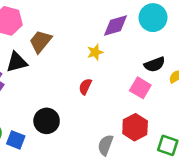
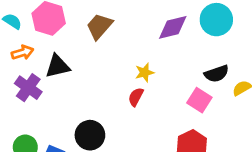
brown trapezoid: (40, 41) -> (99, 26), moved
yellow star: (95, 52) -> (144, 73), moved

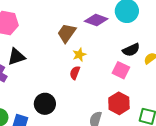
brown trapezoid: (99, 26) -> (67, 33), moved
purple diamond: (173, 27) -> (96, 20), turned 40

